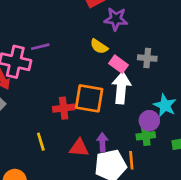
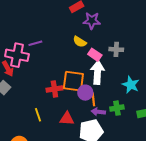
purple circle: (149, 121) -> (85, 93), moved
purple arrow: (102, 142) -> (98, 112), moved, turned -80
orange line: (131, 160) -> (93, 99), moved

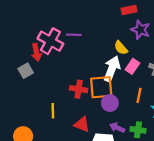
pink rectangle: (95, 55) -> (132, 66), turned 72
white arrow: (97, 72) -> (112, 69), moved
orange square: (73, 81) -> (101, 87), turned -30
orange line: (93, 99) -> (139, 95), moved

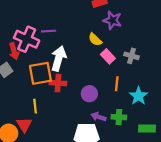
pink rectangle: (132, 66) -> (108, 56), turned -72
white arrow: (112, 69) -> (59, 58), moved
orange square: (101, 87) -> (40, 73), moved
red triangle: (82, 124) -> (24, 125), moved, turned 42

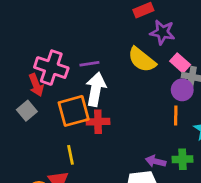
purple line: (49, 31) -> (89, 64), moved
yellow semicircle: (95, 39) -> (142, 60), size x1.5
pink rectangle: (108, 56) -> (180, 63), moved
purple circle: (89, 94) -> (182, 90), moved

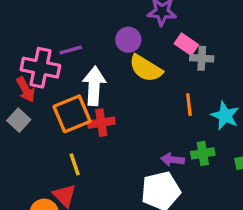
yellow semicircle: (142, 60) -> (146, 68), moved
purple line: (89, 64) -> (71, 50), moved
purple circle: (182, 90) -> (128, 40), moved

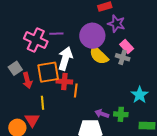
purple circle: (128, 40) -> (92, 36), size x1.6
gray cross: (202, 58) -> (123, 57), moved
red arrow: (26, 90) -> (27, 80), moved
orange line: (189, 105) -> (76, 90), moved

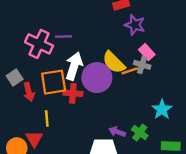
purple circle: (92, 36) -> (97, 78), moved
orange line: (76, 90) -> (130, 71), moved, turned 64
green cross: (121, 114) -> (140, 133), turned 32

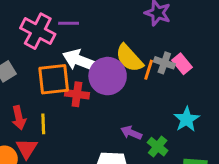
pink rectangle: (147, 52) -> (182, 64), moved
white arrow: (74, 66) -> (80, 60), turned -88
orange line: (130, 71) -> (149, 70), turned -56
red arrow: (29, 92) -> (19, 118), moved
purple arrow: (117, 132) -> (131, 133), moved

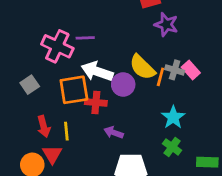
purple circle: (108, 76) -> (123, 85), size x0.7
cyan star: (187, 119) -> (173, 117), moved
purple arrow: (131, 133) -> (114, 132), moved

